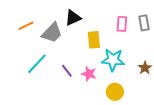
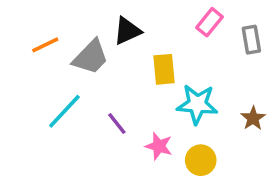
pink rectangle: (122, 24) -> (209, 22), moved, turned 35
pink star: (89, 74) -> (159, 146), moved

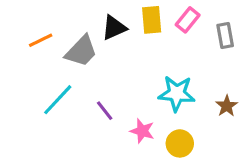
yellow rectangle: (164, 69) -> (152, 20), moved

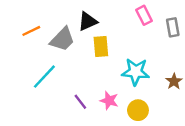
yellow rectangle: (152, 20) -> (101, 47), moved
pink rectangle: (188, 20) -> (144, 15), turned -66
purple line: (105, 111) -> (80, 102), moved

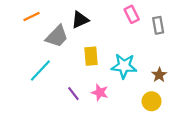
orange line: (31, 31) -> (32, 17), moved
yellow rectangle: (101, 47) -> (91, 56), moved
yellow circle: (138, 110) -> (152, 101), moved

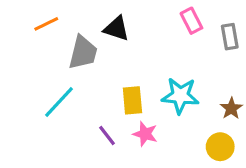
black triangle: (80, 20) -> (116, 29), turned 42
gray trapezoid: (57, 36) -> (83, 53), turned -30
yellow rectangle: (91, 56) -> (132, 100), moved

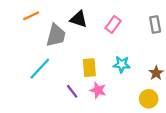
pink rectangle: (191, 21) -> (113, 24), moved, turned 63
cyan star: (180, 96) -> (122, 64), size x0.7

